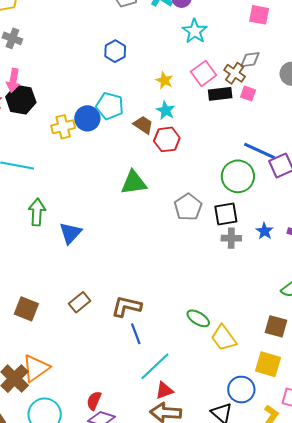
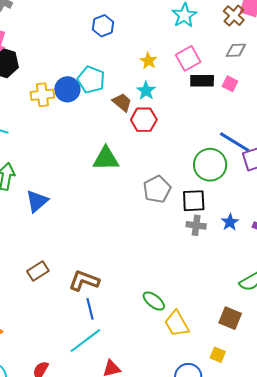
brown cross: (235, 73) -> (234, 16), moved
yellow square: (268, 364) -> (218, 355), size x0.6
cyan line: (155, 366) -> (85, 341), moved

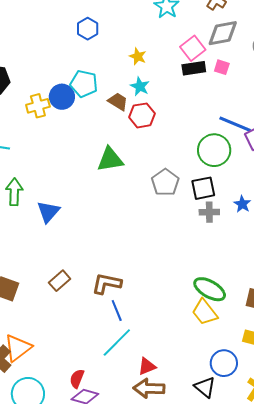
gray diamond: (236, 50) -> (223, 33), size x1.5
pink square: (188, 58) -> (193, 48), moved
green ellipse: (154, 301) -> (210, 289), moved, size x1.4

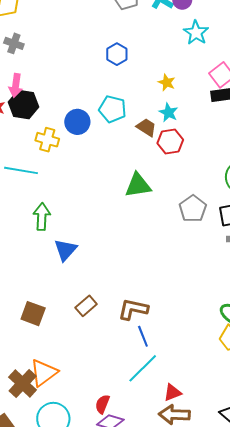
blue circle: (62, 97) -> (77, 122), moved
yellow cross: (38, 106) -> (47, 140), moved, turned 30
blue triangle: (48, 212) -> (65, 250), moved

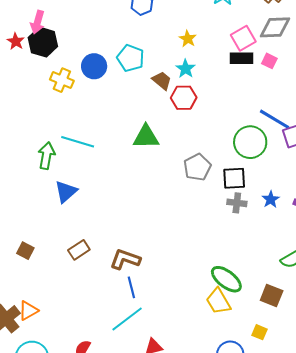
cyan line: (21, 170) -> (78, 142), moved
brown square: (33, 314) -> (25, 251), size x0.7
orange triangle: (44, 373) -> (28, 311), size x0.7

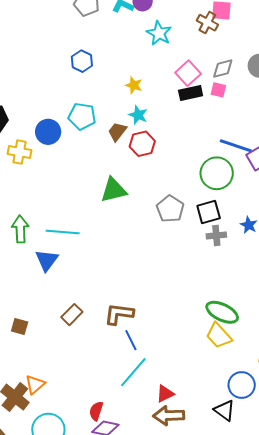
gray diamond: (275, 27) -> (223, 69), moved, size x0.7
brown trapezoid: (162, 81) -> (117, 132), turned -80
cyan line: (78, 142) -> (63, 232), moved

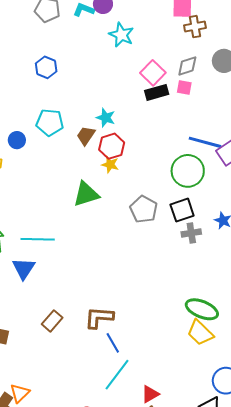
brown cross: (207, 23) -> (195, 27), moved, turned -35
yellow star: (134, 85) -> (110, 165), moved
blue circle: (48, 132) -> (17, 140), size x0.7

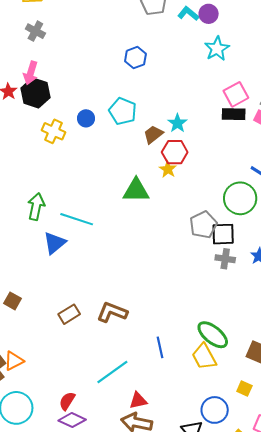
gray pentagon: (144, 209) -> (203, 225), moved
brown rectangle: (52, 321) -> (69, 314), moved
blue line: (113, 343) -> (160, 347), moved

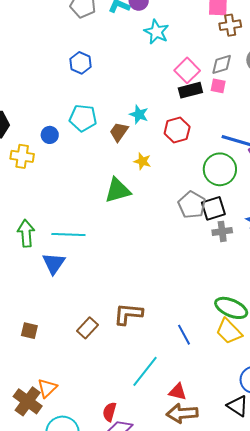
red hexagon: (175, 152) -> (177, 130), moved
red triangle: (138, 401) -> (178, 392), turned 42

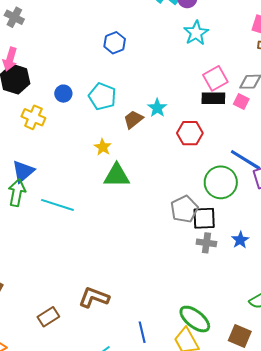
blue circle: (50, 135) -> (63, 94), moved
yellow star: (142, 161) -> (103, 147), moved
blue triangle: (54, 263) -> (23, 171), moved
brown rectangle: (87, 328) -> (48, 317), moved

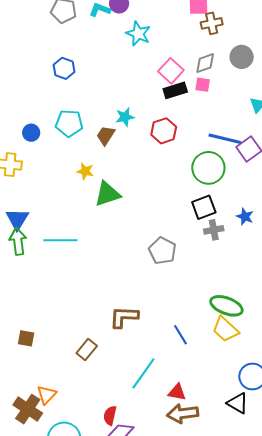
cyan star: (157, 108) -> (125, 117), turned -30
gray pentagon: (184, 209) -> (162, 251), moved

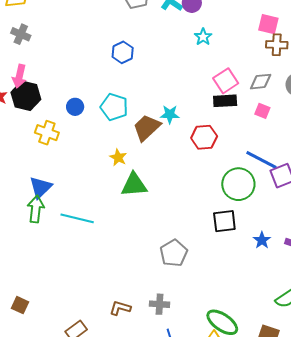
cyan star: (138, 34) -> (203, 37), size x0.7
pink square: (203, 85) -> (262, 111), moved
brown trapezoid: (106, 135) -> (147, 128), size x1.4
gray cross: (214, 230) -> (160, 304), moved
brown L-shape: (124, 317) -> (120, 308), size x0.7

